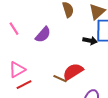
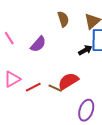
black arrow: (90, 41) -> (85, 50), turned -40
red line: (24, 85) -> (33, 87), moved

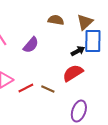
brown semicircle: (63, 19) -> (56, 20), turned -63
red semicircle: (68, 81) -> (73, 73), moved

